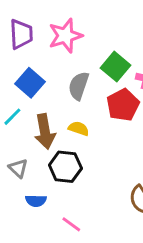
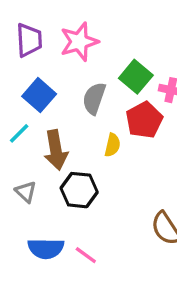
yellow semicircle: (79, 128) -> (112, 145), moved, turned 84
blue semicircle: (36, 201) -> (46, 248), moved, size x1.5

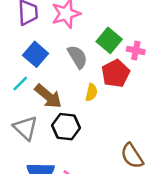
gray semicircle: (94, 98) -> (77, 57), turned 130
brown arrow: (56, 150) -> (48, 96), turned -40
gray triangle: (26, 192) -> (25, 128), size x1.5

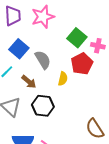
gray semicircle: (77, 57) -> (43, 60), moved
brown arrow: (48, 96) -> (29, 82), size x0.7

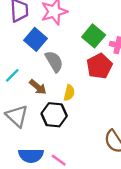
blue square: (19, 49) -> (36, 39), moved
yellow semicircle: (63, 79) -> (69, 93), moved

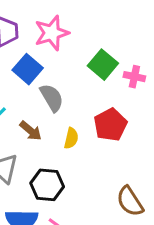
red pentagon: (99, 66) -> (110, 125), moved
black hexagon: (54, 115) -> (47, 185), moved

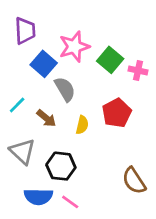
pink star: (52, 33) -> (74, 47), moved

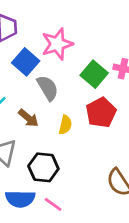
green square: (110, 60) -> (94, 74), moved

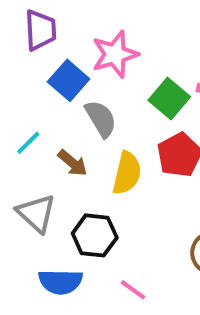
yellow semicircle: (65, 125) -> (127, 173), size x1.5
pink line: (53, 204) -> (133, 290), moved

